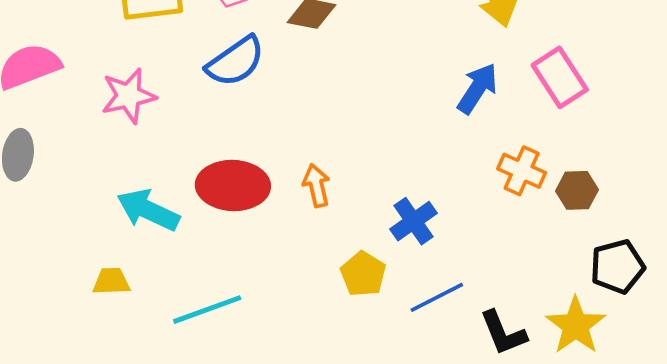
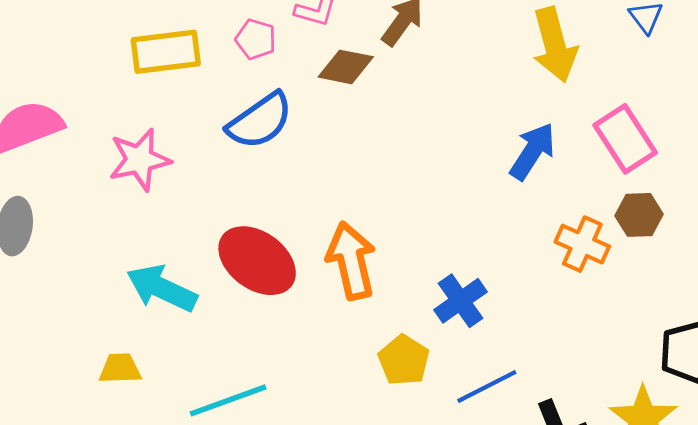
red ellipse: (233, 186) -> (257, 261), turned 34
orange arrow: (316, 186) -> (351, 261), size x1.6
brown hexagon: (577, 190) -> (639, 215), moved

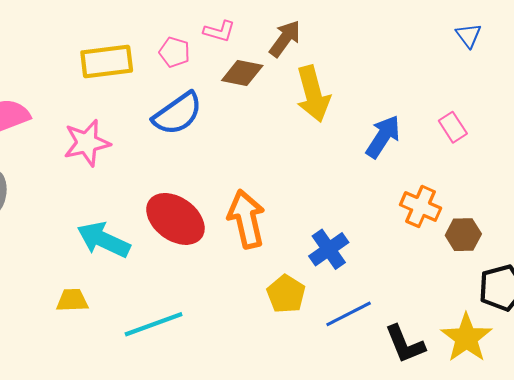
yellow arrow: (555, 45) -> (313, 94), moved
pink rectangle: (625, 139) -> (453, 127), size x0.6
brown hexagon: (639, 215) -> (463, 235), moved

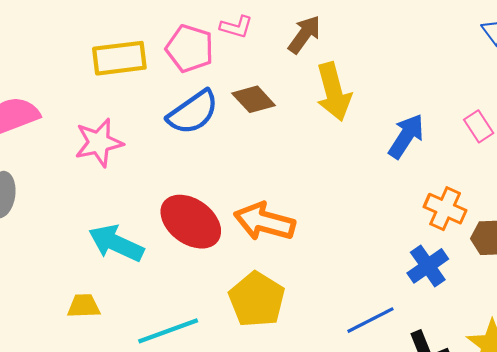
pink pentagon: (174, 52) -> (190, 48), size x1.5
brown diamond: (242, 73) -> (254, 99), moved, turned 36
orange arrow: (246, 219) -> (264, 222), turned -62
blue cross: (329, 249) -> (428, 266), moved
yellow pentagon: (286, 294) -> (257, 300), moved, size x1.4

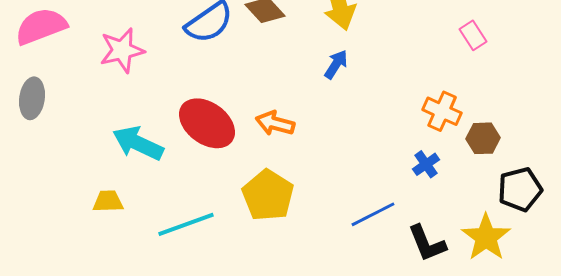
blue arrow: (406, 136) -> (336, 64), moved, size x0.7
orange arrow: (264, 222) -> (275, 123), size x0.7
blue cross: (428, 266) -> (426, 164), size x0.7

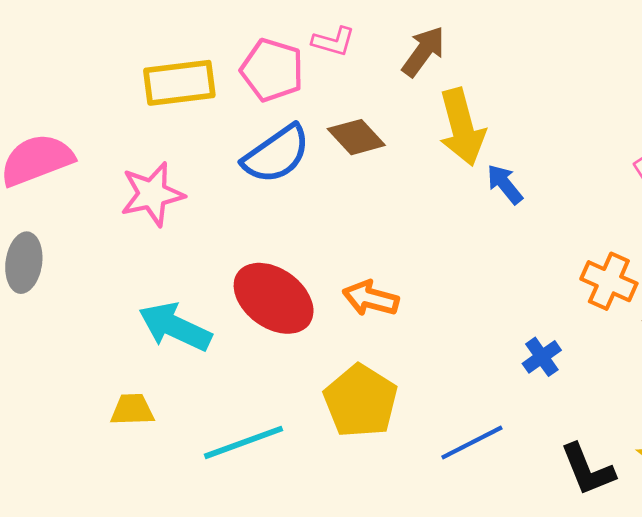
blue arrow: (336, 64) -> (505, 184), moved, turned -72
blue cross: (426, 164) -> (542, 357), moved
blue line: (373, 214) -> (472, 442), moved

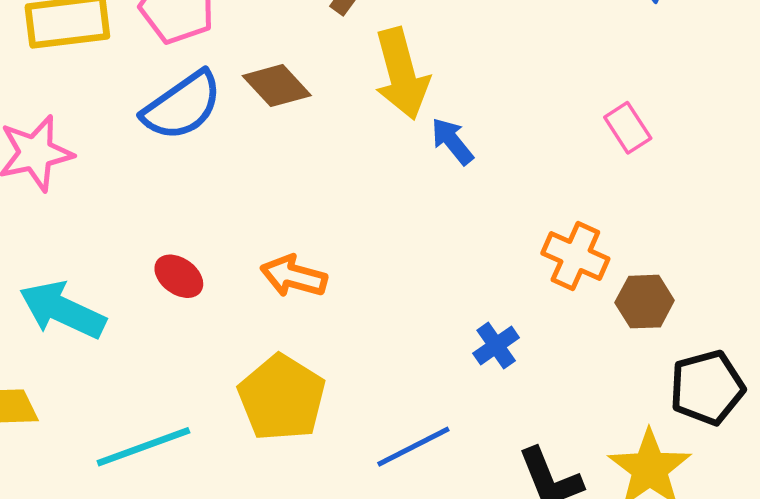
red ellipse: (274, 298) -> (179, 276), size x0.5

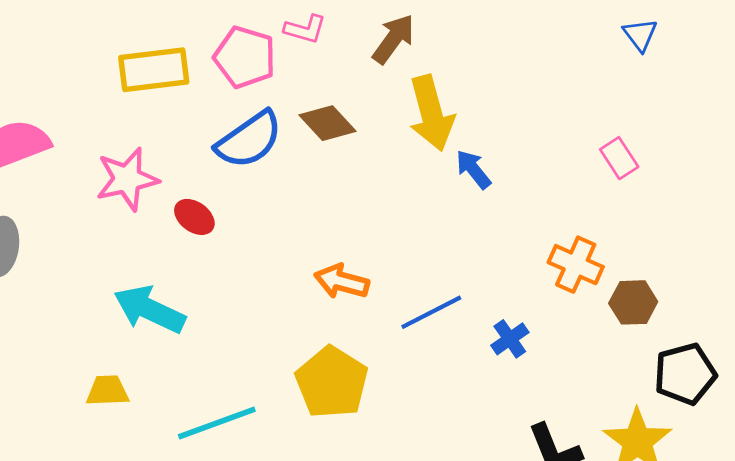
red ellipse: (179, 276) -> (194, 217), moved
blue line: (413, 447) -> (431, 312), moved

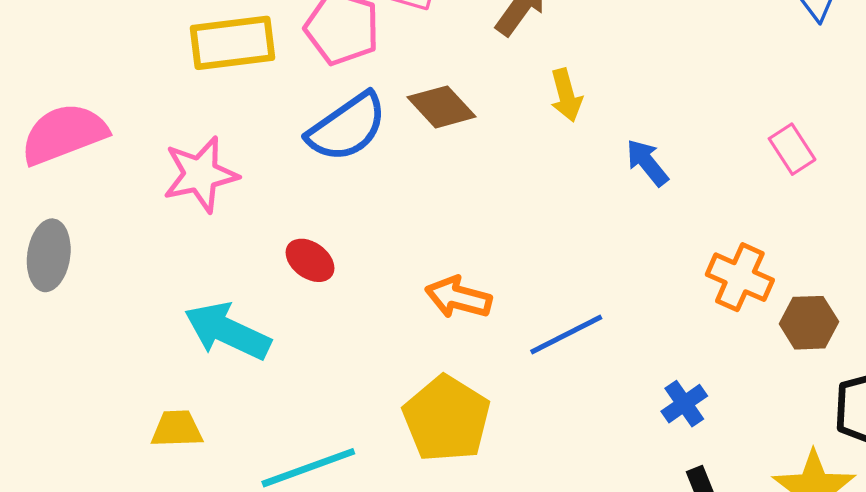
yellow arrow: (431, 113) -> (566, 95), size x0.6
blue arrow: (473, 169) -> (647, 163), moved
red ellipse: (194, 217) -> (310, 260), moved
blue cross: (510, 339) -> (684, 404), moved

